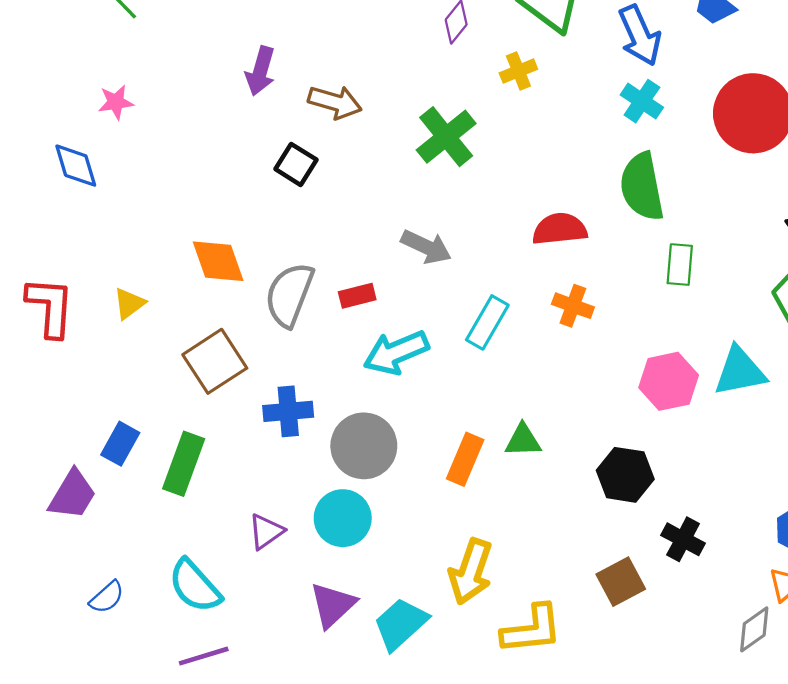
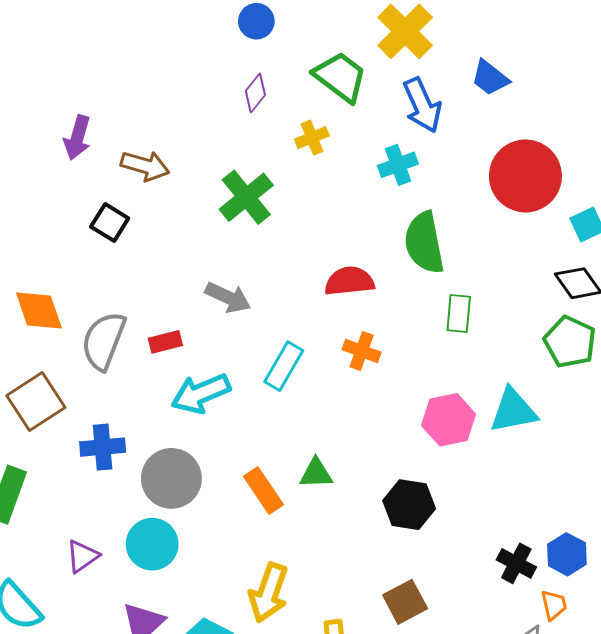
cyan cross: (642, 101) -> (398, 165), moved, turned 36
orange rectangle: (465, 459) -> (263, 491), turned -57
black cross: (683, 539) -> (516, 563), moved

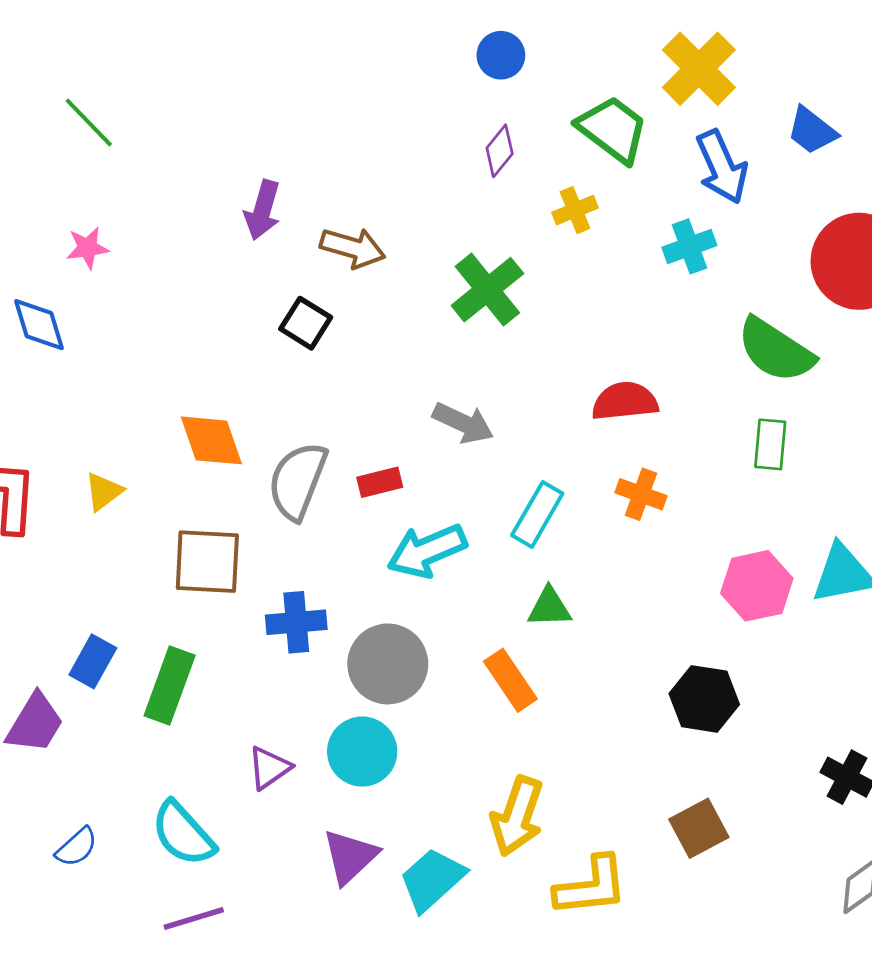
green semicircle: (424, 243) -> (776, 350), moved, turned -46
brown square: (36, 402) -> (207, 562), turned 36
green triangle: (316, 473) -> (549, 607), moved

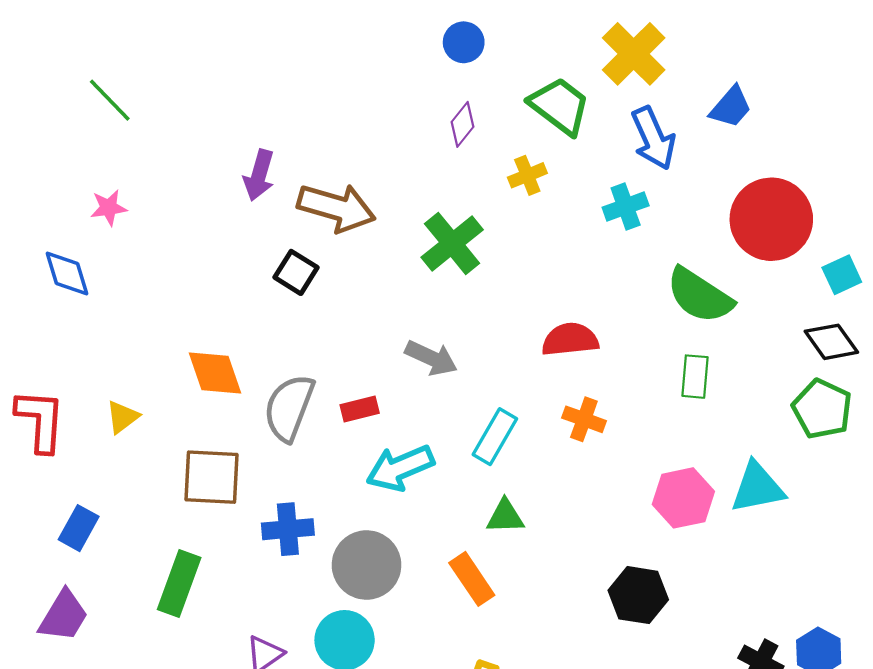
blue trapezoid: (812, 131) -> (731, 107), turned -87
brown arrow: (353, 248) -> (336, 208), size x1.4
blue rectangle: (93, 661) -> (79, 528), moved

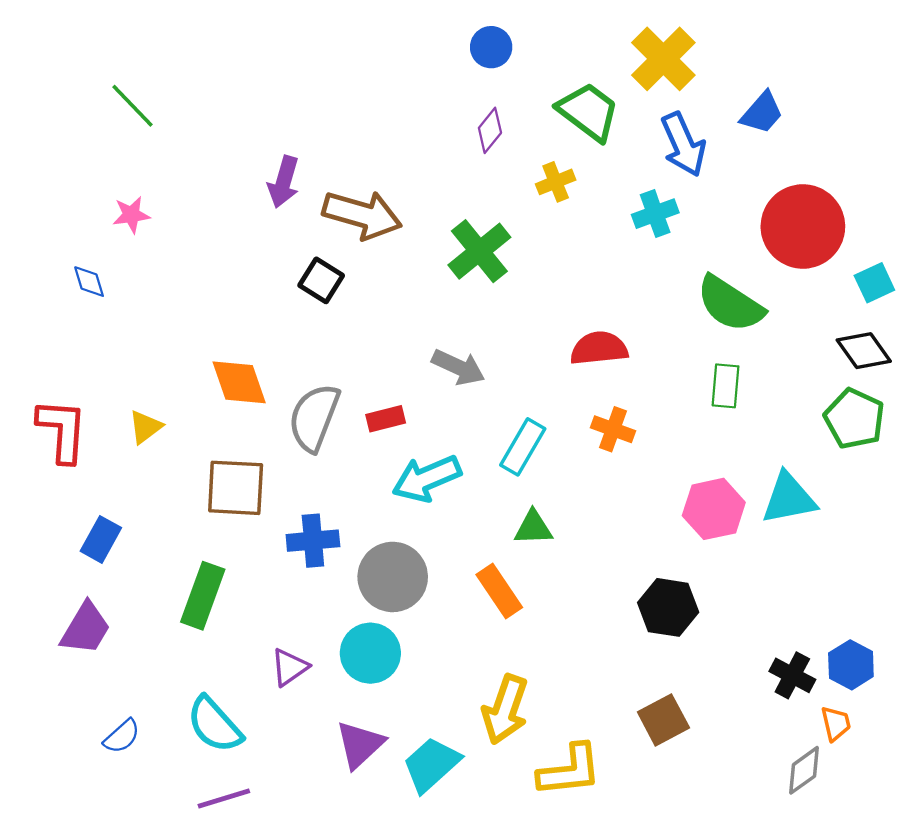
blue diamond: (67, 274) -> (89, 282), size x0.7

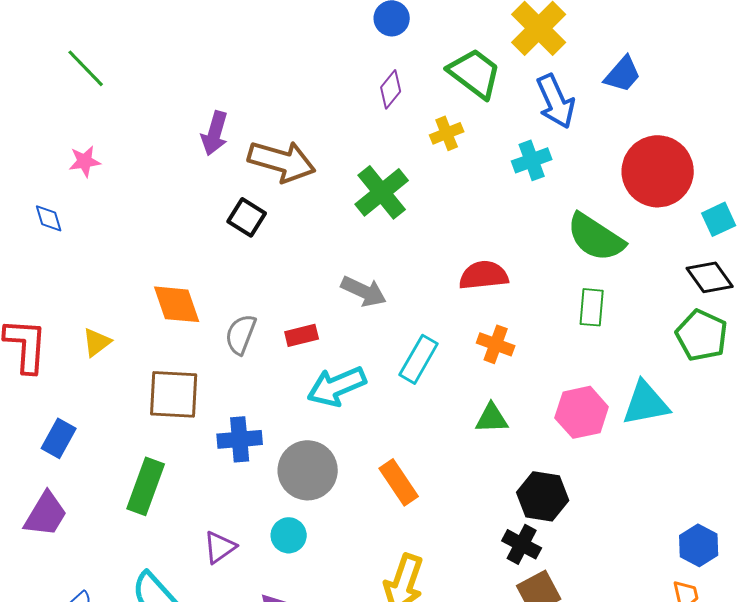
gray semicircle: (314, 418) -> (241, 334), size x0.7
green triangle: (533, 528) -> (492, 418), moved
cyan circle: (370, 653) -> (289, 535), size x0.7
black cross: (792, 675) -> (522, 544), moved

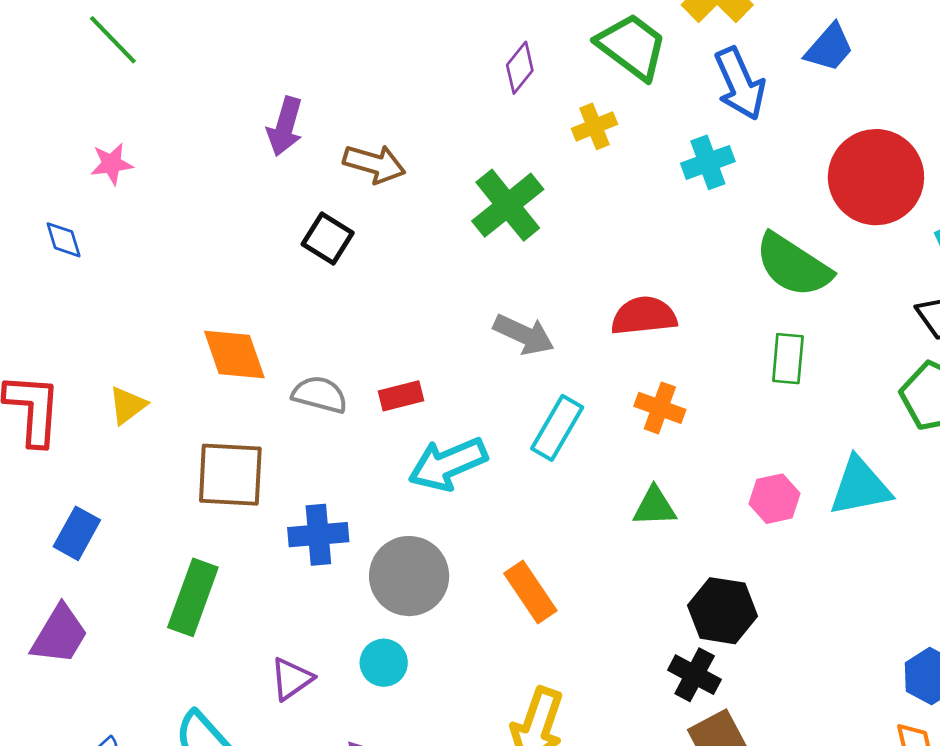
brown arrow: (282, 161) -> (374, 164), size x0.7
gray arrow: (364, 291) -> (524, 335), moved
gray semicircle: (241, 334) -> (320, 395), turned 84
pink hexagon: (582, 412) -> (775, 499), size x0.7

